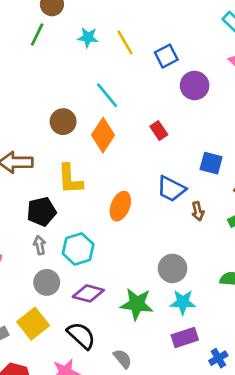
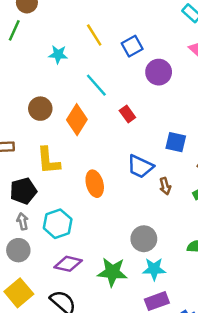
cyan star: (88, 37) -> (58, 54), moved
cyan line: (107, 95) -> (96, 85), moved
orange ellipse: (120, 206) -> (95, 184), turned -35
gray circle: (47, 282) -> (18, 250), moved

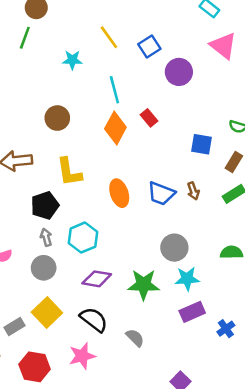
cyan line: (96, 85) -> (114, 90), turned 30
orange diamond: (77, 120) -> (115, 128), moved
blue trapezoid: (140, 166) -> (161, 194), moved

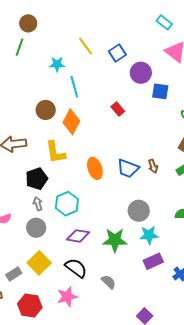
cyan line: (114, 90) -> (74, 87), moved
orange diamond: (115, 128) -> (71, 122), moved
blue square: (201, 144) -> (160, 91), moved

